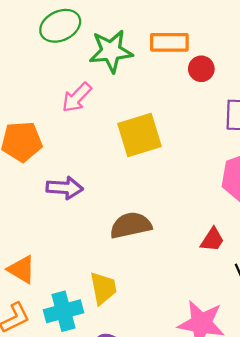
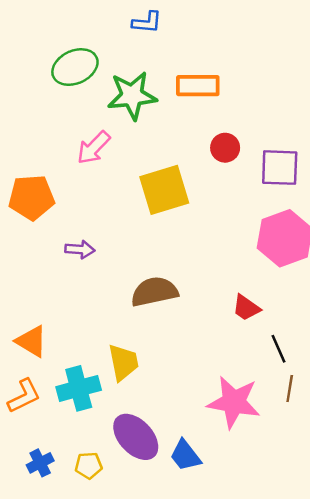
red circle: (201, 69) -> (225, 148), moved
purple arrow: (65, 188) -> (80, 249), size x0.7
red trapezoid: (212, 240) -> (246, 308), turned 92

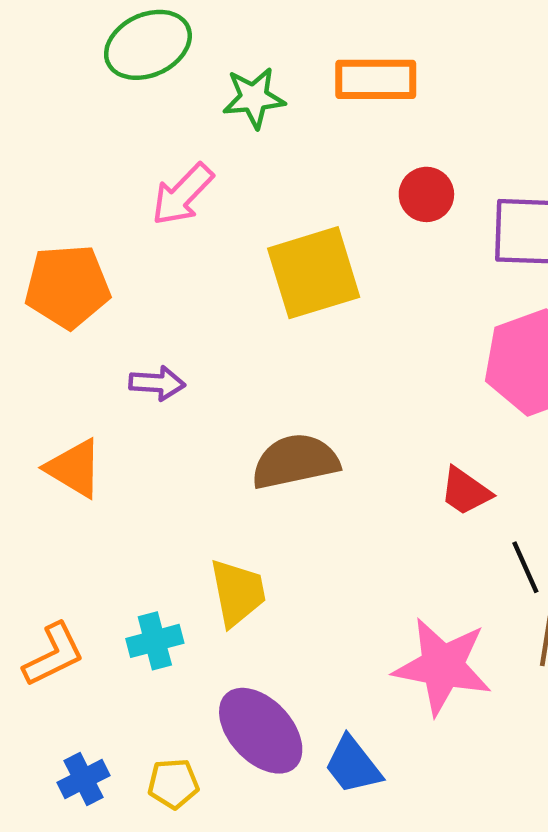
green star: (132, 96) -> (254, 98), size x0.7
orange triangle: (31, 341) -> (74, 468), moved
cyan cross: (79, 388) -> (155, 641), size x0.7

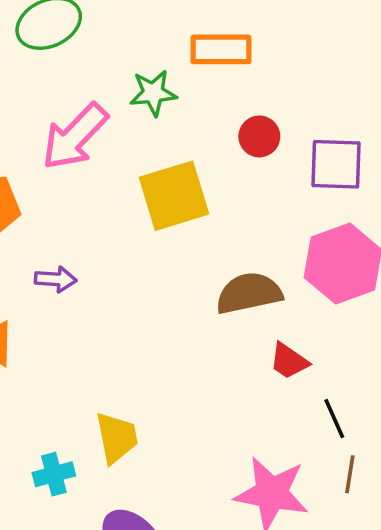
green star: (254, 98) -> (153, 93), moved
pink arrow: (182, 194) -> (75, 136), size x1.4
brown semicircle: (295, 461) -> (249, 293), moved

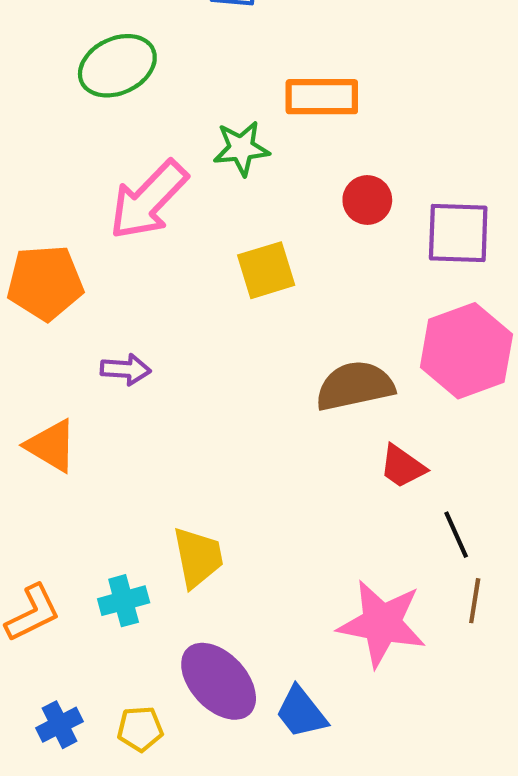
yellow square: (174, 196) -> (266, 270), size x0.7

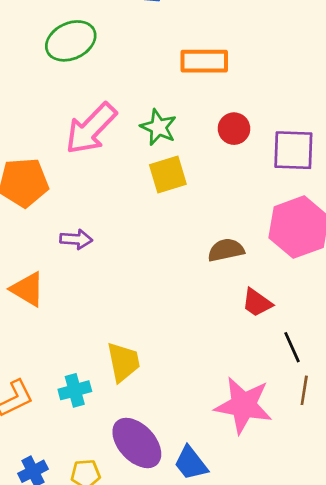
green star: (241, 148) -> (158, 127), moved, turned 30
brown semicircle: (355, 386) -> (226, 250), size x0.7

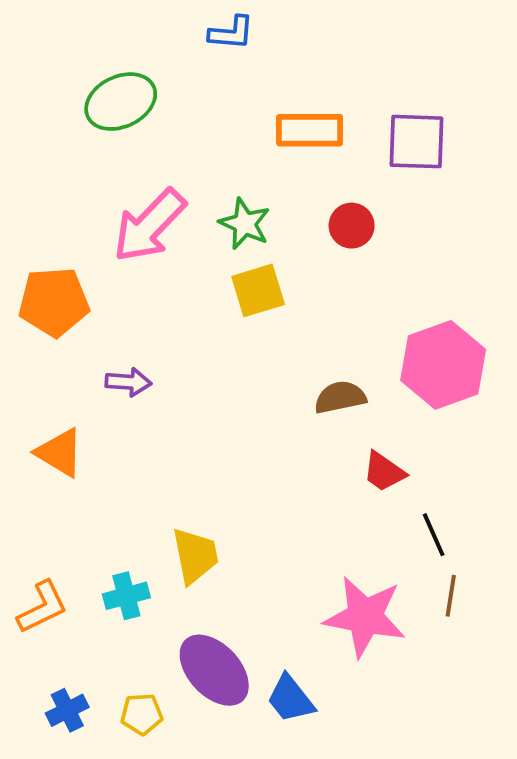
purple square: (293, 150) -> (416, 142), moved

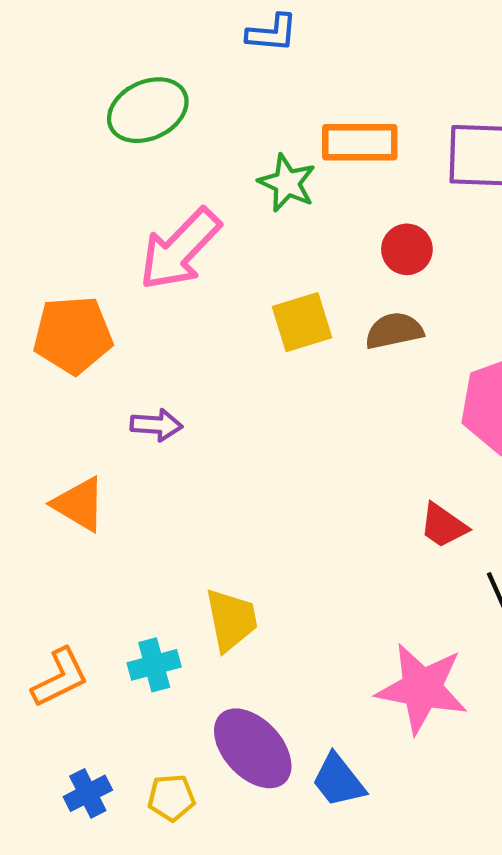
green star: (245, 224) -> (287, 183), moved
brown semicircle: (340, 397) -> (394, 331), moved

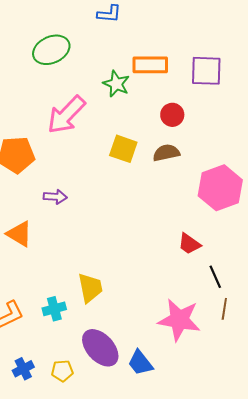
yellow square: (302, 322) -> (123, 149), turned 36

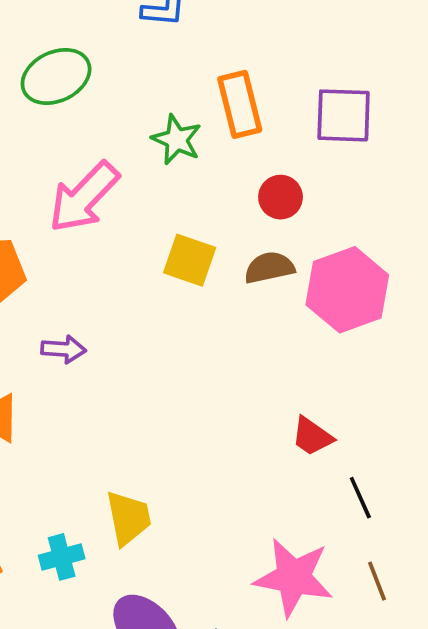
orange rectangle: (150, 65) -> (240, 104), turned 76
pink hexagon: (220, 188) -> (347, 290), moved
brown line: (224, 309) -> (377, 581), moved, turned -30

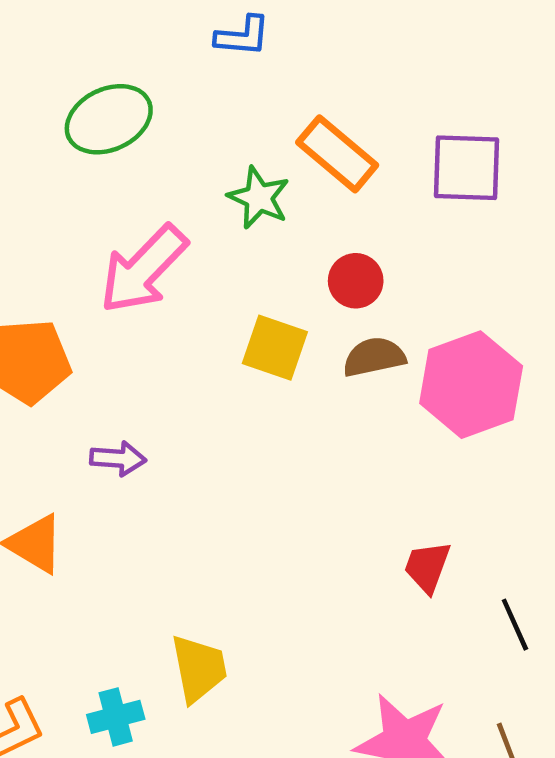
orange rectangle: (240, 104) -> (337, 154), turned -36
red circle: (281, 197) -> (356, 281), moved
red trapezoid: (312, 436) -> (427, 567), turned 75
black line: (360, 498) -> (515, 625), moved

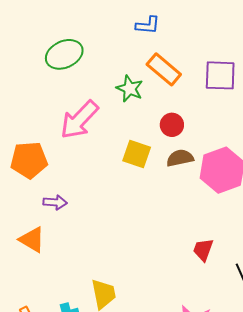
blue L-shape: (243, 36) -> (148, 25), moved
purple arrow: (118, 458) -> (55, 202), moved

